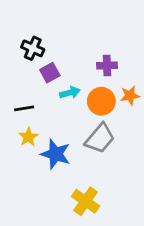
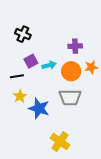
purple square: (50, 73) -> (31, 61), moved
gray trapezoid: (100, 138) -> (70, 97), turned 50

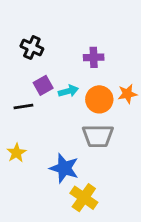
purple cross: (75, 46) -> (94, 57), moved
yellow star: (20, 96) -> (16, 153), moved
blue star: (39, 108) -> (64, 168), moved

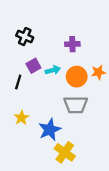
black line: (23, 106) -> (18, 82), turned -64
yellow star: (16, 153) -> (21, 118), moved
blue star: (64, 168) -> (50, 130), turned 30

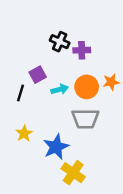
black cross: (25, 37) -> (60, 42), moved
cyan arrow: (53, 70) -> (60, 89), moved

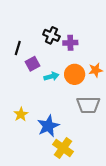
black line: (20, 93) -> (18, 48), moved
gray trapezoid: (85, 119) -> (88, 105), moved

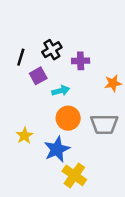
black cross: (51, 35) -> (52, 50), moved, turned 35
purple cross: (70, 43) -> (81, 61), moved
orange circle: (75, 74) -> (68, 118), moved

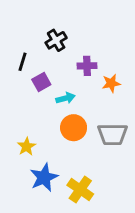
black cross: (52, 50) -> (56, 40), moved
orange star: (113, 83) -> (111, 83), moved
blue star: (57, 149) -> (44, 177), moved

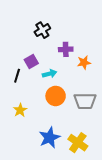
black line: (22, 62) -> (17, 76), moved
blue star: (44, 177) -> (49, 138), moved
yellow cross: (80, 190) -> (78, 143), moved

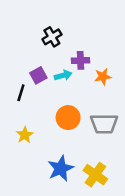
cyan arrow: (49, 74) -> (63, 75), moved

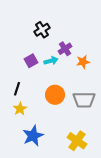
purple cross: (80, 60) -> (65, 49), turned -32
black line: (21, 93) -> (17, 89), moved
blue star: (61, 168) -> (33, 136), moved

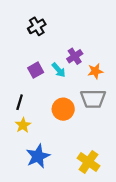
black cross: (42, 30) -> (37, 26), moved
cyan arrow: (51, 61) -> (59, 70), turned 64
gray trapezoid: (84, 100) -> (93, 99), moved

